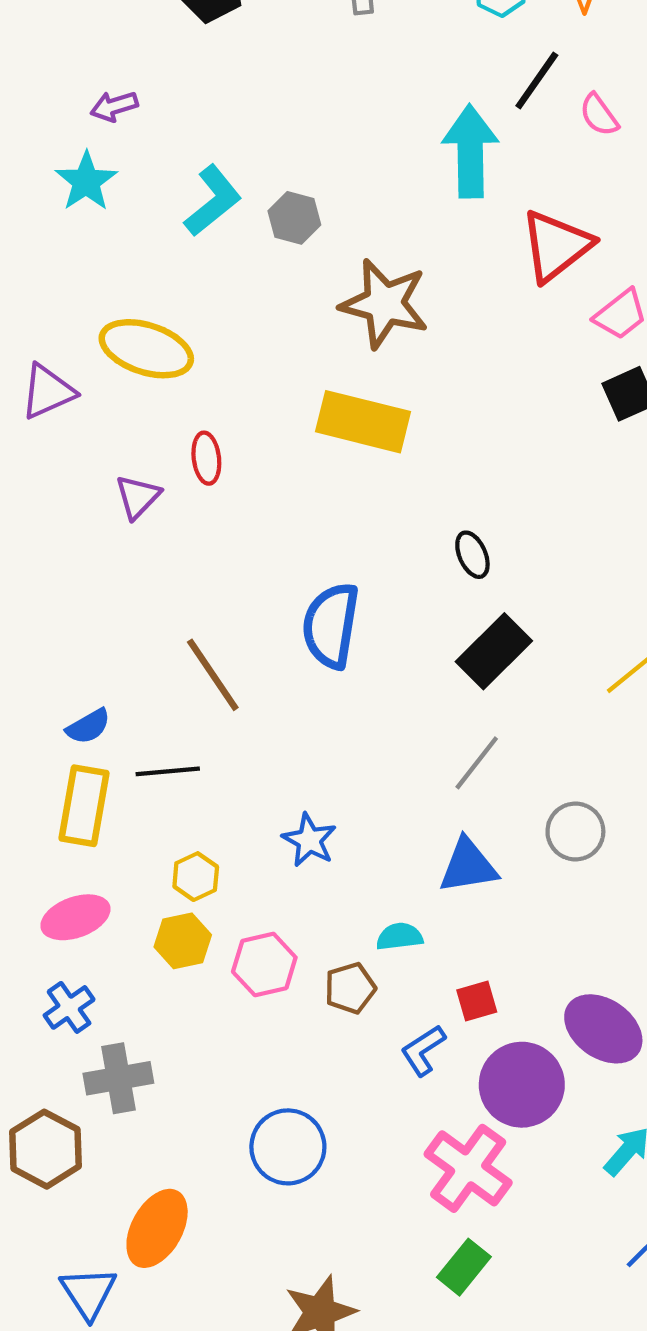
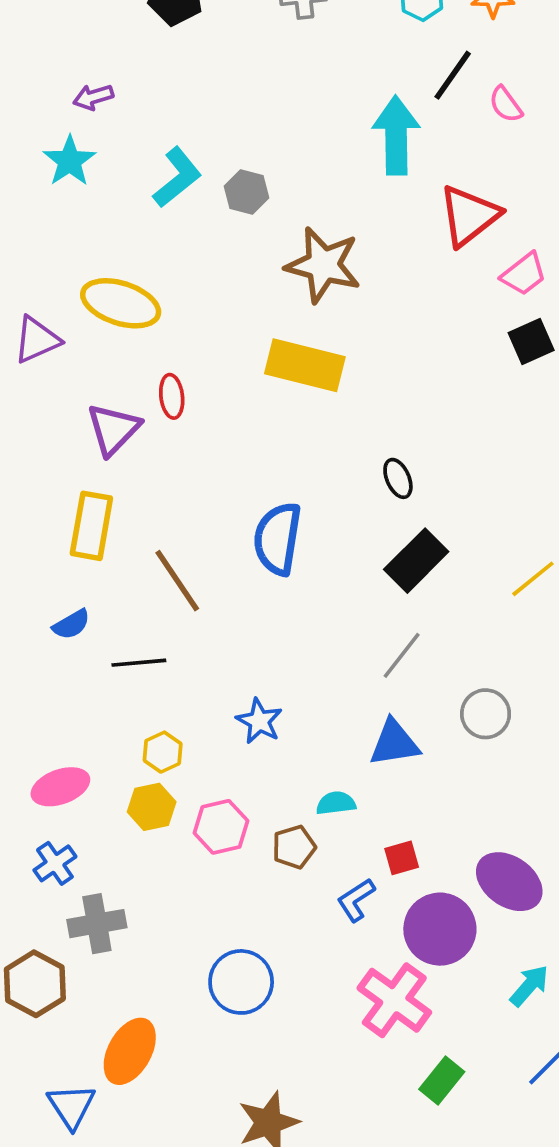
purple triangle: (138, 497) -> (113, 429), size x1.4
yellow rectangle: (84, 806) -> (91, 526), moved
green rectangle: (464, 1267) -> (442, 1081), moved

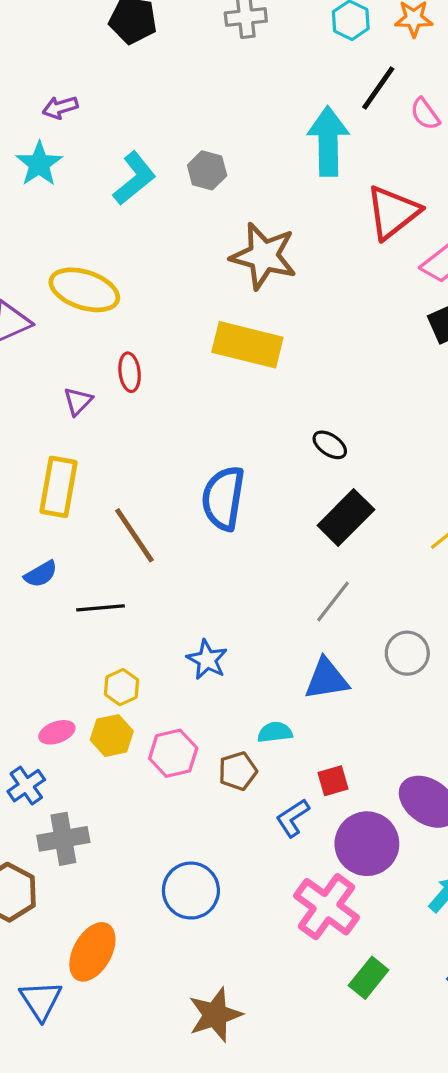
gray hexagon: (247, 192) -> (207, 170), moved
purple triangle: (113, 429) -> (78, 401), size x0.6
black ellipse: (398, 478) -> (330, 445), turned -32
pink ellipse: (60, 787) -> (57, 732), moved, size x0.7

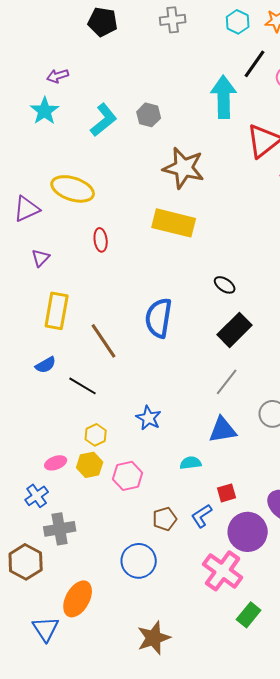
purple triangle: (78, 401) -> (41, 258), moved
black line: (100, 608) -> (83, 386), turned 36
brown pentagon: (238, 771) -> (165, 519), moved

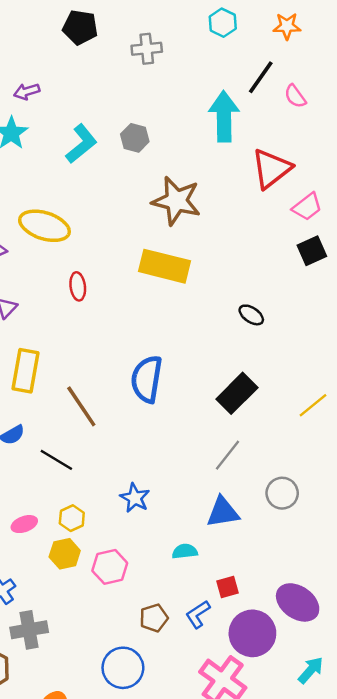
gray cross: (173, 20) -> (147, 49), moved
cyan hexagon: (238, 22) -> (223, 23), moved
black ellipse: (225, 285) -> (251, 315), moved
pink ellipse: (56, 463) -> (24, 524), moved

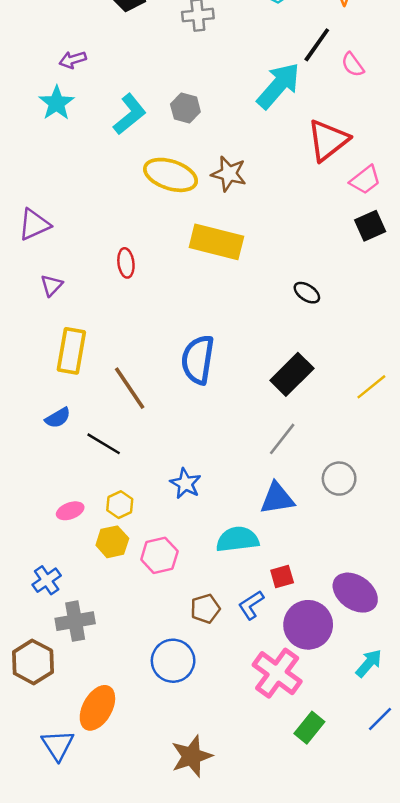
cyan arrow: (224, 116) -> (278, 86), turned 42
brown star: (176, 201) -> (229, 174), size x0.7
yellow ellipse: (44, 226) -> (171, 175), moved
cyan semicircle: (185, 551) -> (237, 539), size x1.6

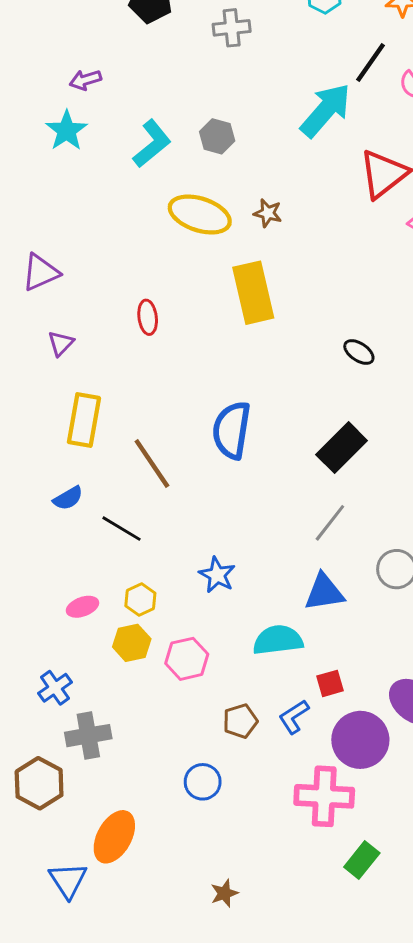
brown star: (229, 174) -> (268, 213), size x0.7
yellow rectangle: (216, 242) -> (253, 293), turned 63
blue circle: (173, 661) -> (203, 782), size x0.7
pink cross: (277, 673) -> (324, 796), turned -33
brown star: (192, 756) -> (224, 893), size x0.6

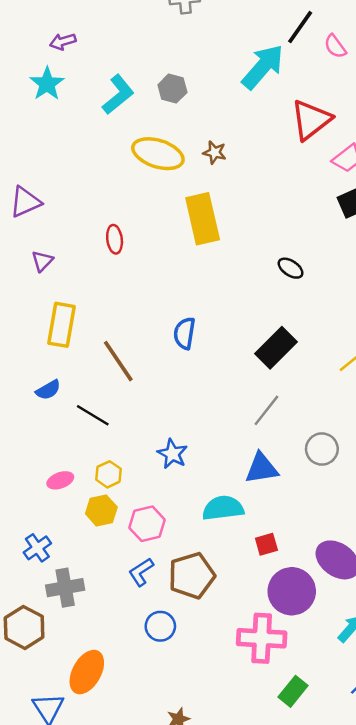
blue semicircle: (232, 430) -> (184, 333), size x0.7
blue L-shape: (294, 717) -> (141, 572), moved
brown pentagon: (240, 721) -> (192, 576), size x1.6

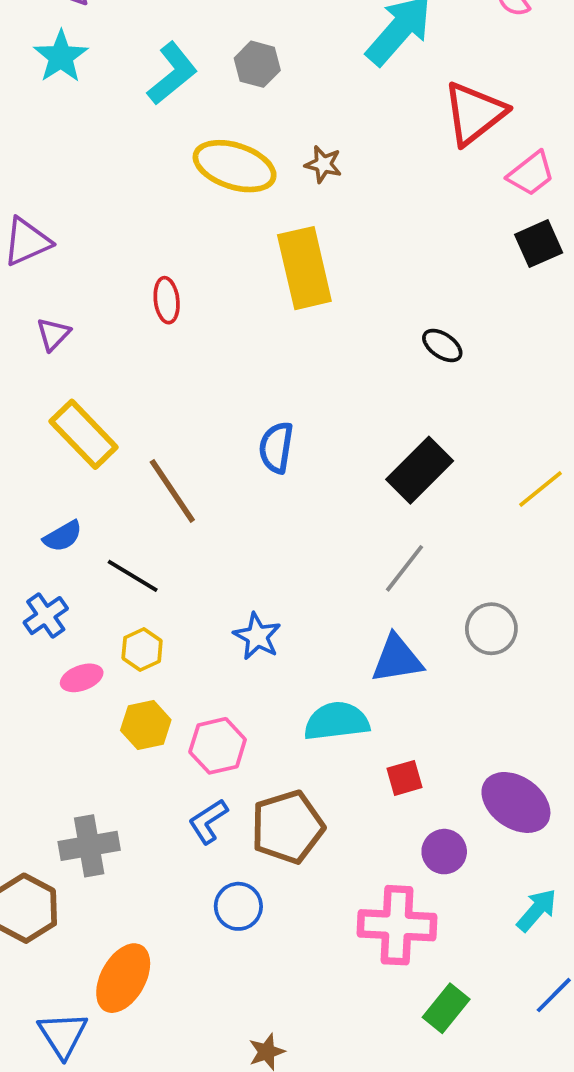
yellow rectangle: (61, 325) -> (84, 434), turned -54
yellow hexagon: (109, 474) -> (142, 650), moved
blue cross: (37, 548) -> (46, 616), moved
purple circle: (292, 591) -> (444, 852), size x0.6

